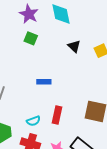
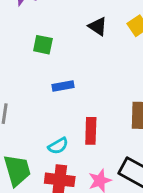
green square: (31, 38) -> (43, 45), moved

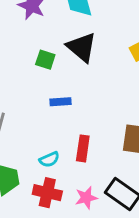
black triangle: (98, 26) -> (82, 47), moved, size x1.6

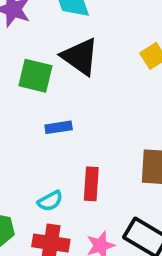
green square: (45, 60) -> (35, 76), size x1.4

